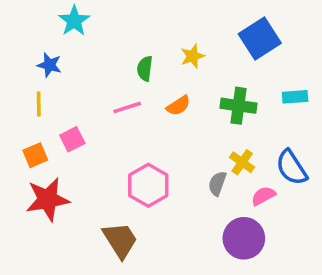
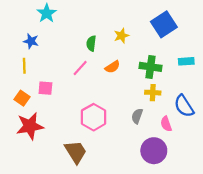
pink line: (127, 107) -> (80, 68), turned -30
pink square: (72, 139) -> (45, 88), turned 32
orange square: (35, 155) -> (22, 98), turned -32
yellow cross: (242, 162) -> (153, 93), moved, turned -32
pink semicircle: (263, 196) -> (166, 124), turned -80

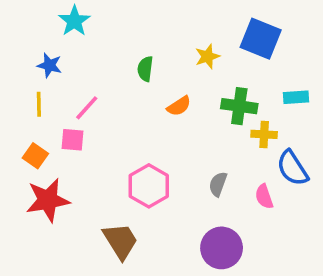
blue square: (164, 24) -> (261, 39), turned -35
yellow star: (121, 36) -> (207, 56), moved
pink line: (80, 68) -> (87, 108), moved
yellow cross: (153, 93) -> (264, 134), moved
purple circle: (154, 151) -> (222, 248), moved

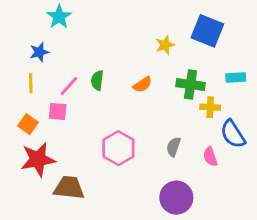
blue star: (50, 65) -> (39, 52), turned -30
green semicircle: (145, 69) -> (97, 80), moved
brown trapezoid: (120, 241) -> (69, 188), moved, turned -52

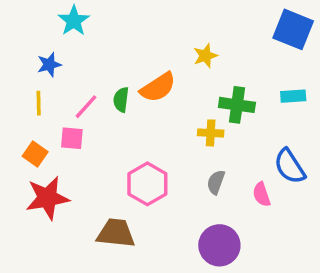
blue square: (207, 31) -> (293, 29), moved
orange semicircle: (142, 85) -> (158, 87), moved, size x1.5
yellow cross: (210, 107) -> (211, 133), moved
brown trapezoid: (69, 188) -> (116, 233), moved

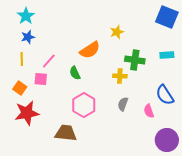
cyan star: (74, 21) -> (26, 16), moved
green semicircle: (121, 100) -> (75, 73), moved, turned -32
purple circle: (219, 245) -> (167, 140), moved

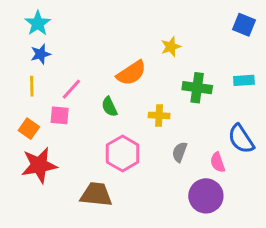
blue square: (167, 17) -> (244, 25), size x0.7
yellow cross: (120, 76) -> (159, 115), moved
purple circle: (167, 140) -> (206, 196), moved

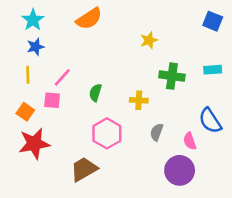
orange semicircle: (131, 73) -> (89, 19), moved
green semicircle: (109, 107) -> (95, 93), turned 42
brown trapezoid: (96, 194) -> (84, 169), turned -36

